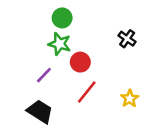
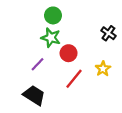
yellow star: (130, 98) -> (103, 69), moved

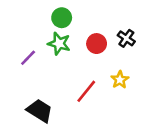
red circle: (69, 53) -> (97, 44), moved
purple line: (37, 64) -> (28, 58), moved

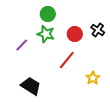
yellow star: (120, 80) -> (93, 78), moved
red line: (86, 91) -> (67, 60), moved

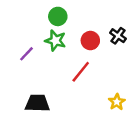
yellow star: (93, 78) -> (117, 102), moved
black trapezoid: (31, 86) -> (37, 103), turned -30

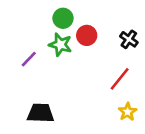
red circle: (90, 41) -> (87, 35), moved
red line: (81, 72) -> (120, 79), moved

